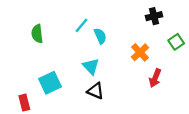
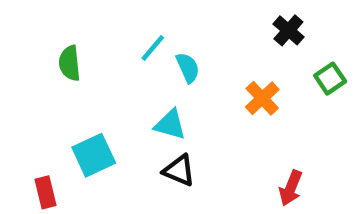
black cross: (154, 16) -> (288, 30), turned -35
cyan triangle: (91, 66) -> (170, 125), turned -30
red arrow: (155, 78) -> (291, 188), moved

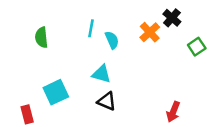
cyan line: (153, 48) -> (91, 28), turned -30
orange cross: (262, 98) -> (150, 32), moved

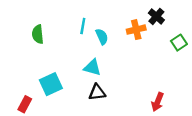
orange cross: (150, 32) -> (136, 30), turned 30
black triangle: (107, 101) -> (97, 92), turned -30
red rectangle: (27, 114) -> (25, 104), turned 42

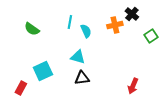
green semicircle: (38, 34) -> (32, 29), turned -49

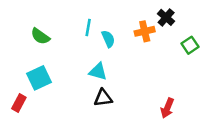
cyan square: (43, 71) -> (39, 78), moved
red rectangle: (21, 88) -> (19, 103), moved

